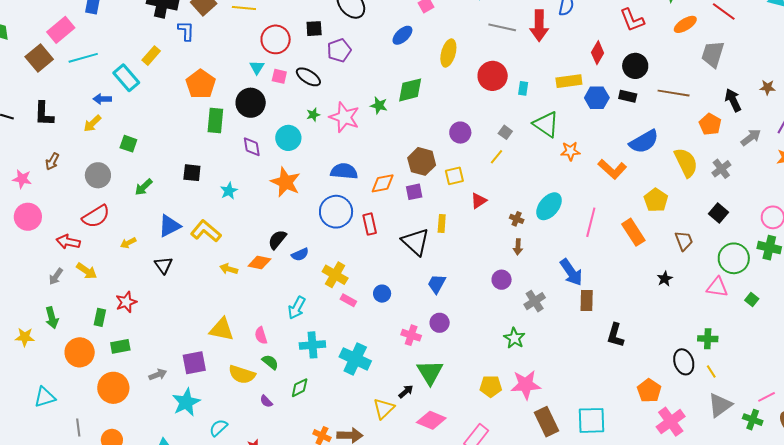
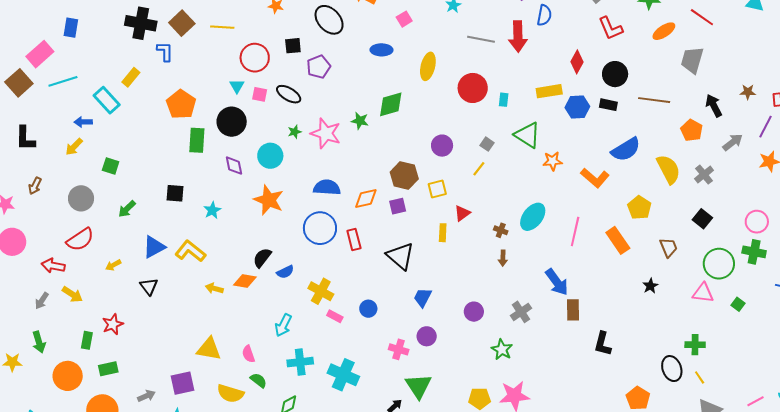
blue ellipse: (402, 35) -> (381, 50), turned 45
yellow rectangle: (442, 224) -> (443, 233), moved
purple circle: (502, 280) -> (474, 312), moved

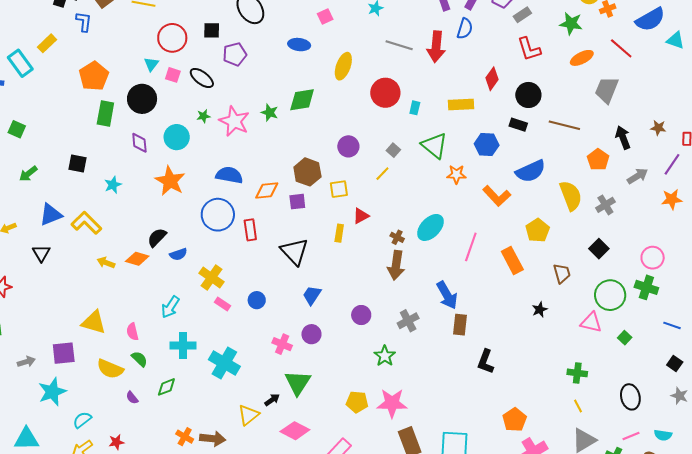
blue hexagon: (577, 107) -> (487, 144), moved
brown arrow: (503, 258) -> (396, 265), size x1.8
black ellipse: (672, 369) -> (630, 397), moved

